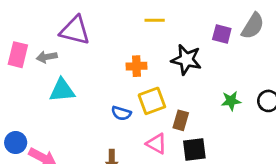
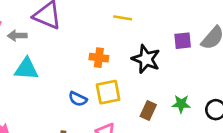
purple square: (222, 34) -> (183, 41), turned -30
brown rectangle: (181, 120) -> (148, 110), moved

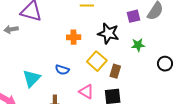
cyan triangle: (26, 69) -> (32, 78), moved, turned -42
yellow square: (108, 92) -> (97, 61), moved, turned -30
green star: (181, 104) -> (138, 45), moved

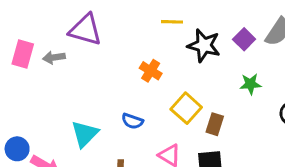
purple square: (134, 16) -> (244, 39), turned -32
black star: (108, 33) -> (204, 45), moved
orange cross: (74, 37) -> (151, 71), turned 32

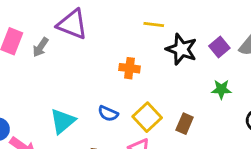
gray arrow: (54, 57) -> (40, 47), turned -54
orange cross: (151, 71) -> (129, 68), turned -30
yellow square: (186, 108) -> (147, 117), moved

